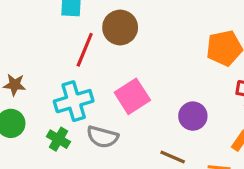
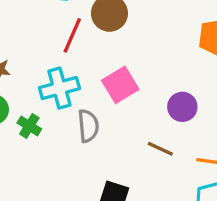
gray semicircle: (102, 137) -> (88, 126), turned -112
green cross: (58, 139) -> (29, 126), moved

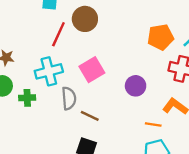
green cross: (29, 126) -> (27, 98), turned -35
brown line: (160, 149) -> (90, 116), moved

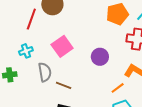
cyan cross: (49, 71) -> (26, 51), size x0.6
orange line: (153, 124) -> (118, 88), turned -40

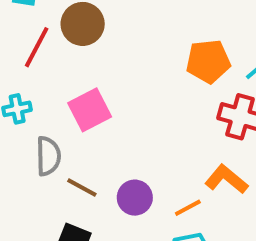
purple circle: (100, 57) -> (135, 198), moved

